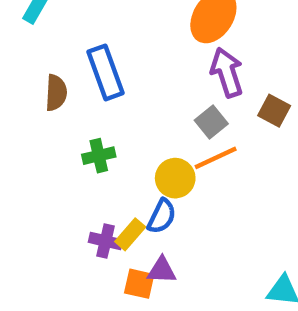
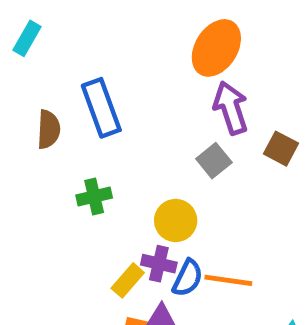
orange line: (216, 158) -> (228, 280), moved, turned 33
blue semicircle: (162, 216) -> (188, 278), moved
purple cross: (106, 241) -> (159, 264), moved

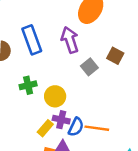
purple arrow: (231, 108) -> (70, 40), moved
brown square: (281, 149) -> (115, 56), moved
yellow circle: (176, 220) -> (55, 96), moved

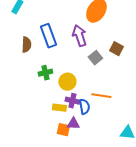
blue semicircle: (76, 127) -> (84, 107), turned -35
yellow rectangle: (45, 128) -> (59, 108), turned 56
orange line: (97, 128) -> (101, 96), moved

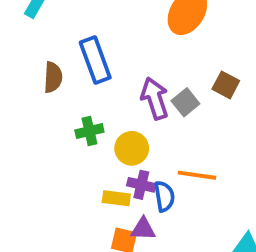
purple arrow: (79, 36) -> (155, 98), moved

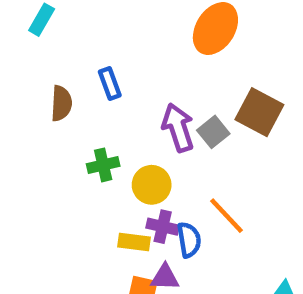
blue rectangle: (95, 60) -> (110, 84), size x0.6
brown square: (226, 85) -> (259, 112), size x1.5
orange line: (197, 175) -> (226, 216), turned 39

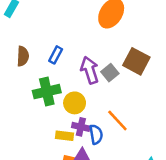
blue rectangle: (110, 84) -> (56, 55), moved, turned 48
green cross: (103, 165) -> (47, 92), size x1.5

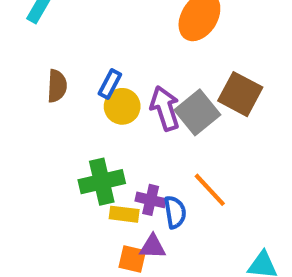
gray square: (110, 73) -> (197, 112), size x1.5
green cross: (47, 92) -> (102, 182), moved
yellow circle: (75, 103) -> (122, 106), moved

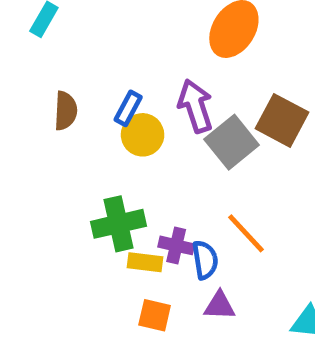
purple arrow: (165, 108) -> (195, 106), moved
purple triangle: (153, 247) -> (220, 306), moved

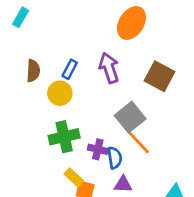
yellow circle: (143, 135) -> (60, 93), moved
gray square: (232, 142) -> (130, 117), moved
yellow rectangle: (145, 262) -> (74, 177), moved, turned 36

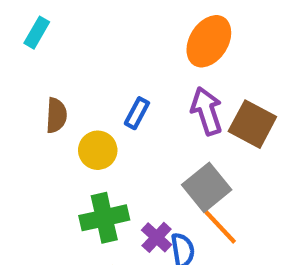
purple arrow: (109, 68) -> (207, 111), moved
blue rectangle: (70, 69) -> (137, 113), moved
purple cross: (98, 149) -> (157, 237), turned 30

